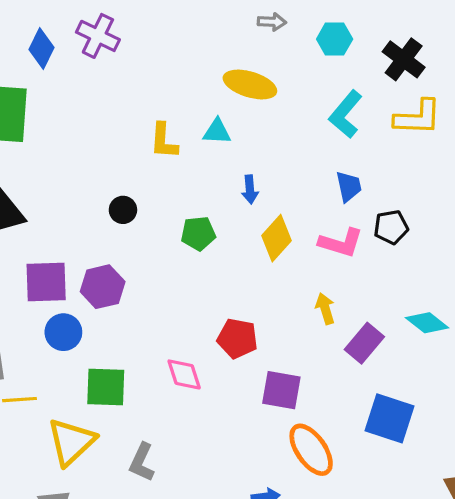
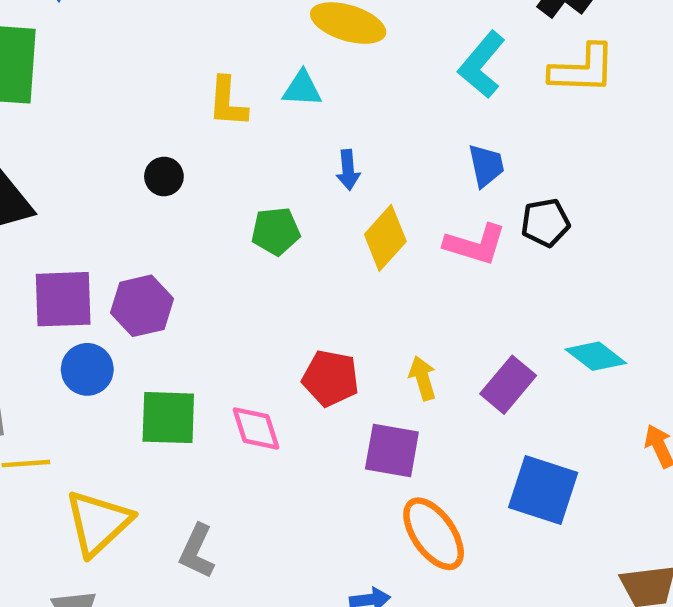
black circle: (123, 210) -> (164, 176), moved
yellow arrow: (325, 309) -> (423, 378), moved
green square: (106, 387) -> (168, 418), moved

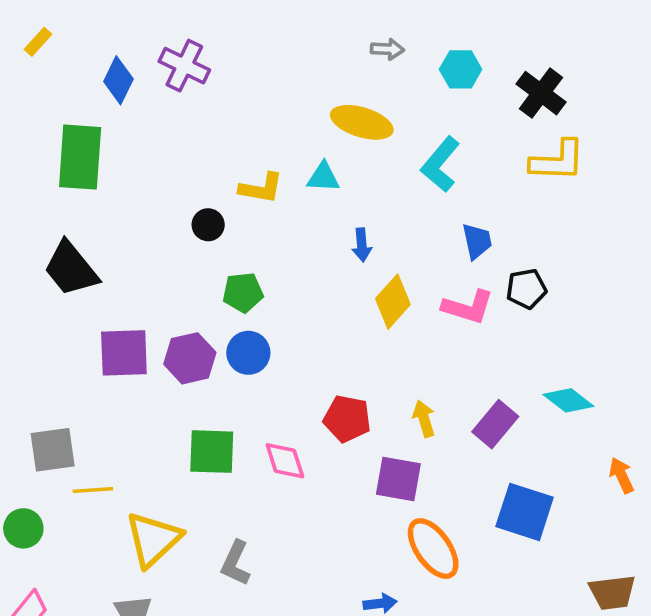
cyan L-shape: (482, 65) -> (440, 164), moved
yellow L-shape: (228, 102) -> (261, 188), turned -84
black circle: (164, 176) -> (208, 225), moved
green pentagon: (276, 231) -> (243, 292), moved
blue circle: (87, 369) -> (248, 353), moved

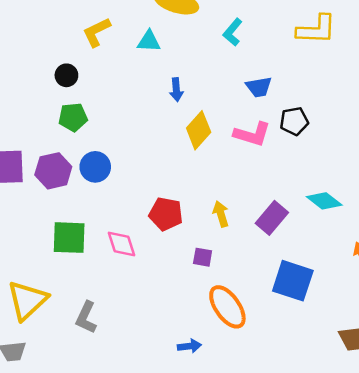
cyan L-shape: (440, 164) -> (233, 32), size x0.7
yellow L-shape: (261, 188) -> (97, 32), moved, turned 144
blue trapezoid: (477, 241) -> (259, 87), turned 92
green pentagon: (243, 292) -> (73, 117), moved
purple square: (398, 479) -> (203, 257), size x0.6

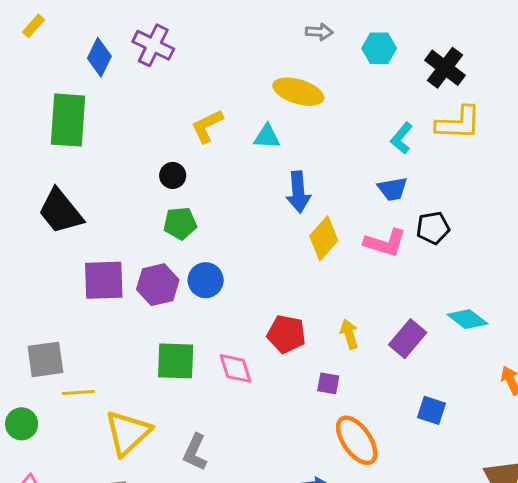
cyan L-shape: (233, 32) -> (402, 138), moved
blue arrow: (176, 90) -> (298, 192), size x1.5
blue square: (293, 281) -> (432, 410), size x0.6

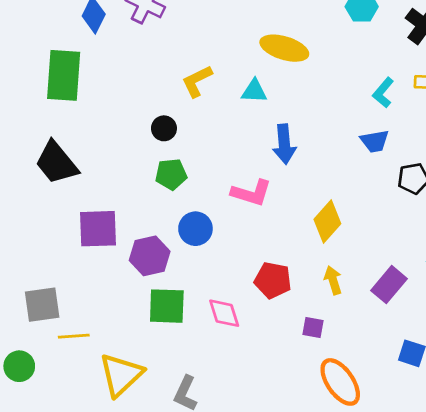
yellow diamond: (324, 238) -> (327, 221), moved
pink L-shape: (385, 243) -> (251, 193), moved
purple hexagon: (158, 285) -> (150, 256), moved

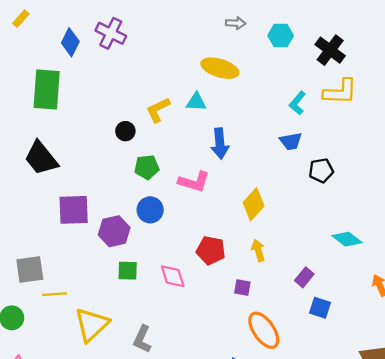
yellow L-shape: (197, 81) -> (158, 110), moved
green pentagon: (171, 174) -> (147, 167), moved
purple rectangle: (389, 285) -> (304, 277), moved, size x0.7
green square: (167, 306) -> (128, 271), size x0.7

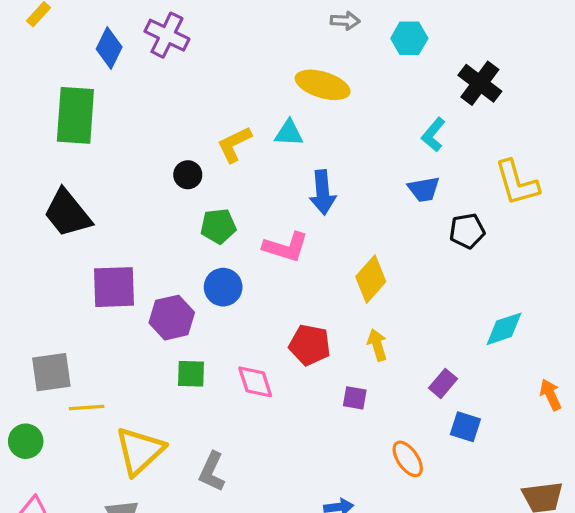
black cross: (330, 50) -> (480, 83), moved
yellow L-shape: (340, 92) -> (517, 183), moved, turned 72
cyan diamond: (347, 239) -> (504, 329), turned -56
orange ellipse: (264, 330) -> (408, 459), moved, size x0.7

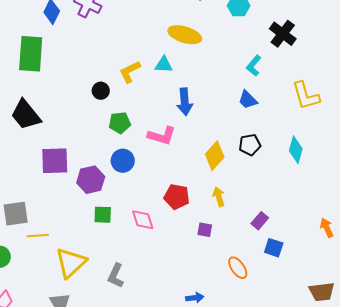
blue trapezoid: (424, 189) -> (248, 100), turned 55
black pentagon: (467, 231) -> (250, 145), moved
cyan diamond: (504, 329) -> (296, 150), moved, turned -56

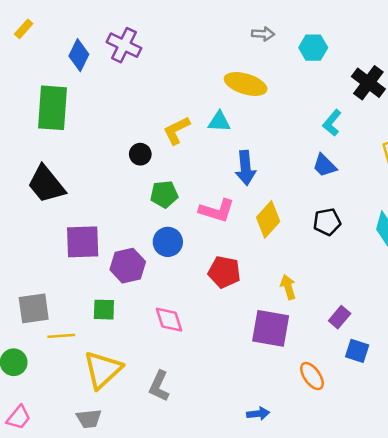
yellow diamond: (215, 156) -> (268, 219), moved
red pentagon: (177, 197) -> (224, 272), moved
green square: (103, 215) -> (104, 310), moved
pink diamond: (143, 220) -> (169, 320), moved
purple square: (205, 230) -> (271, 328), size x2.0

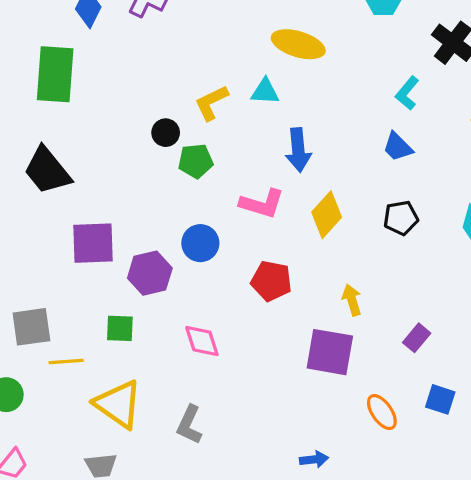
green pentagon: (164, 194) -> (196, 161), moved
blue square: (357, 351) -> (440, 399), moved
yellow triangle: (103, 370) -> (118, 404), turned -42

